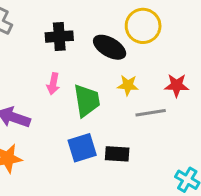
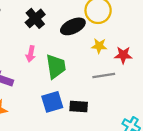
black cross: (59, 37) -> (35, 18), turned -36
black ellipse: (110, 47) -> (73, 26), turned -55
yellow star: (128, 85) -> (99, 46), moved

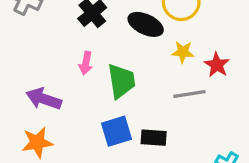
black ellipse: (73, 26) -> (146, 24), turned 50
red star: (123, 55) -> (217, 65), turned 30

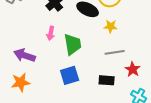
red star: (217, 65) -> (133, 69), moved
black rectangle: (154, 138) -> (107, 80), moved

